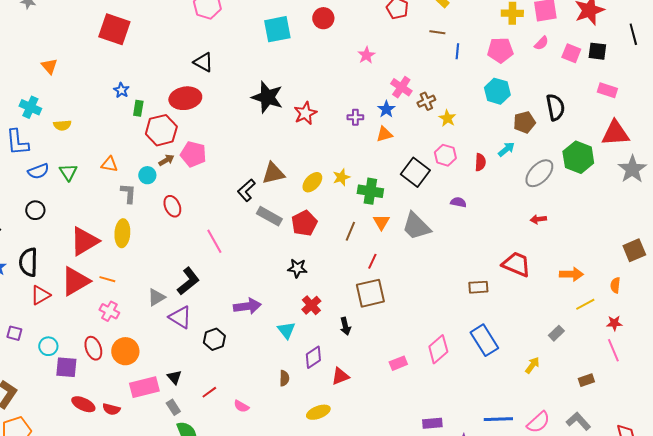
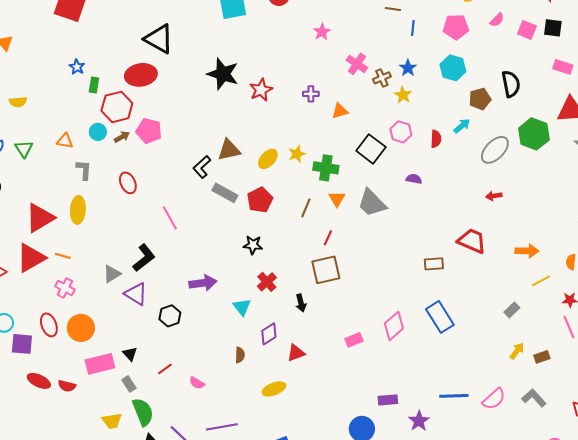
black triangle: (203, 62) -> (159, 39), size x1.5
blue star: (386, 109) -> (408, 68), moved
cyan circle: (147, 175) -> (98, 132), moved
yellow arrow: (532, 365) -> (517, 351), moved

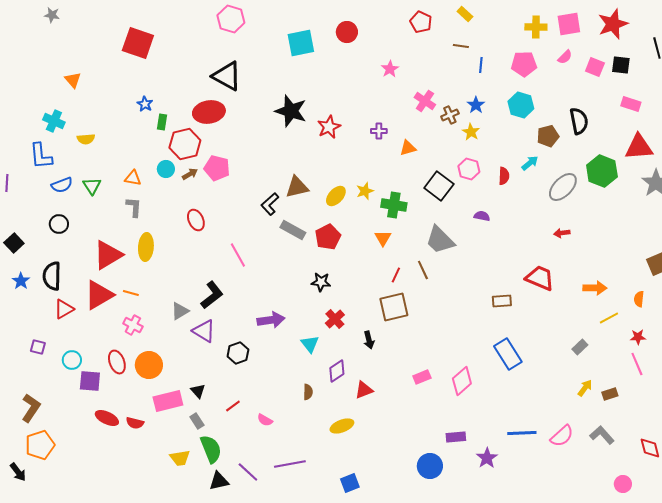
gray L-shape: (84, 170) -> (134, 207), moved
orange triangle: (337, 199) -> (383, 238), moved
brown line: (306, 208) -> (423, 270), moved, turned -48
pink diamond: (394, 326) -> (462, 381), moved

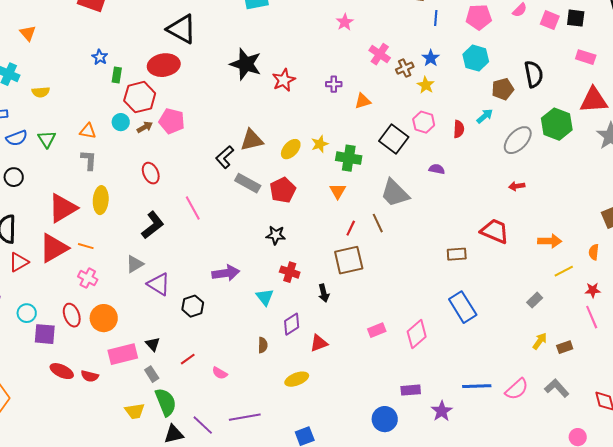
black L-shape: (212, 295) -> (153, 225), moved
red cross: (335, 319) -> (290, 272), turned -30

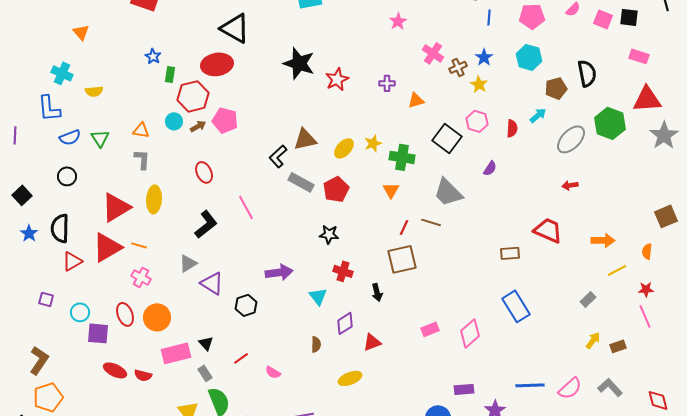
purple semicircle: (437, 169) -> (490, 168), turned 112
brown line: (378, 223) -> (431, 222), turned -48

